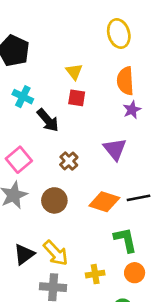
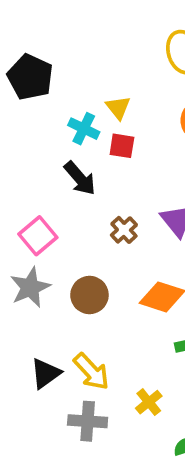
cyan cross: (23, 97) -> (84, 129), moved
brown cross: (69, 161) -> (124, 230), moved
yellow cross: (95, 274) -> (149, 402), turned -30

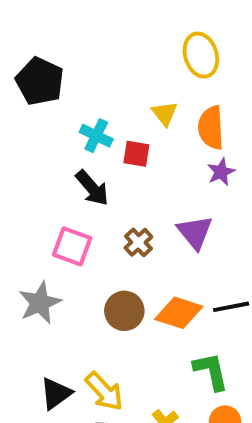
yellow triangle: (118, 108) -> (165, 113), moved
pink square: (38, 236) -> (72, 246), moved, turned -30
brown circle: (89, 295) -> (124, 311), moved

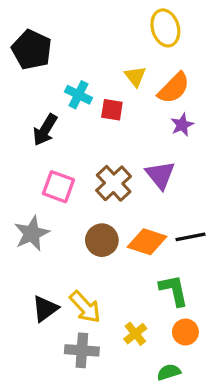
orange semicircle: (211, 128) -> (174, 88), turned -132
black arrow: (92, 188) -> (45, 130), moved, turned 72
brown cross: (138, 242) -> (114, 183), size x1.5

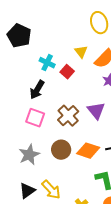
red square: (112, 110) -> (67, 72), turned 32
black arrow: (45, 130) -> (37, 90), moved
gray star: (32, 233) -> (29, 155), moved

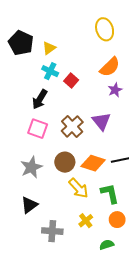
yellow triangle: (81, 52) -> (49, 48), moved, turned 32
yellow arrow: (51, 190) -> (78, 188), moved

